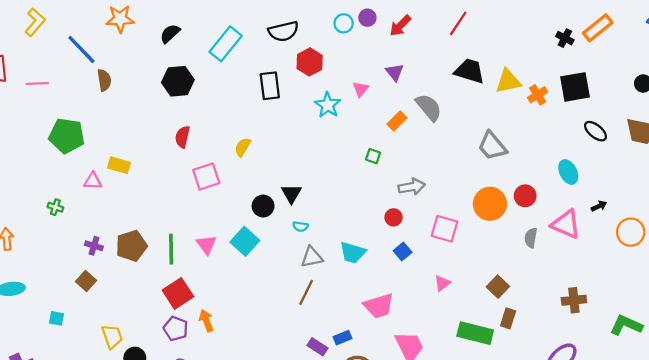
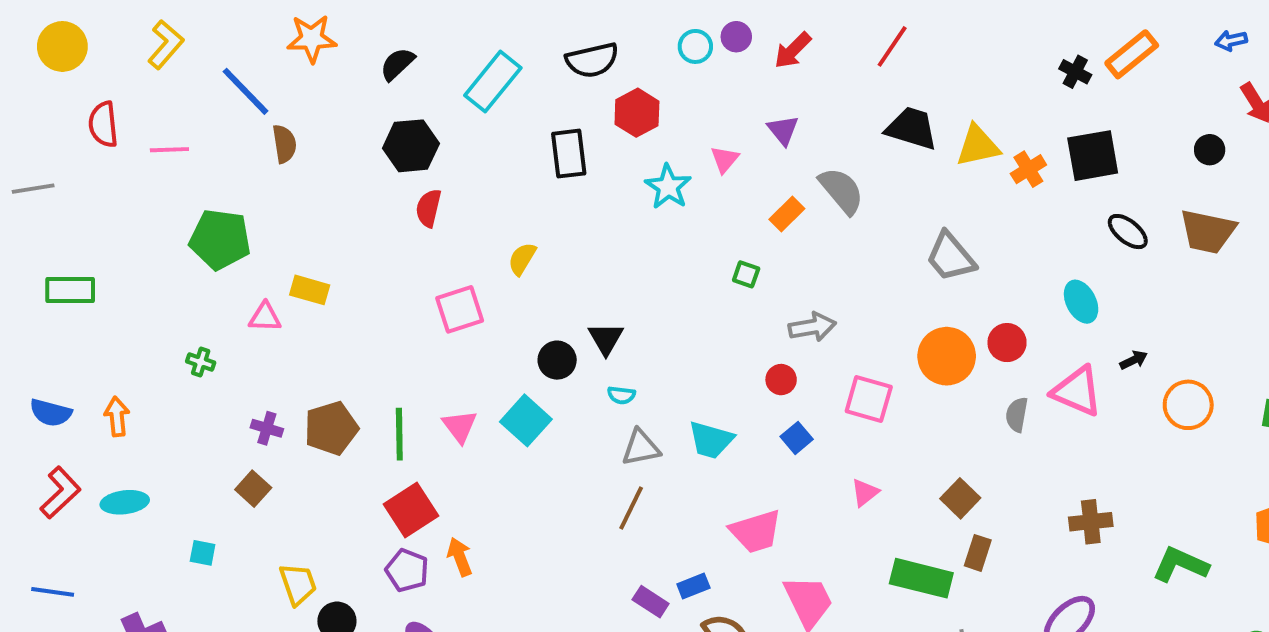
red semicircle: (182, 137) -> (429, 208), moved

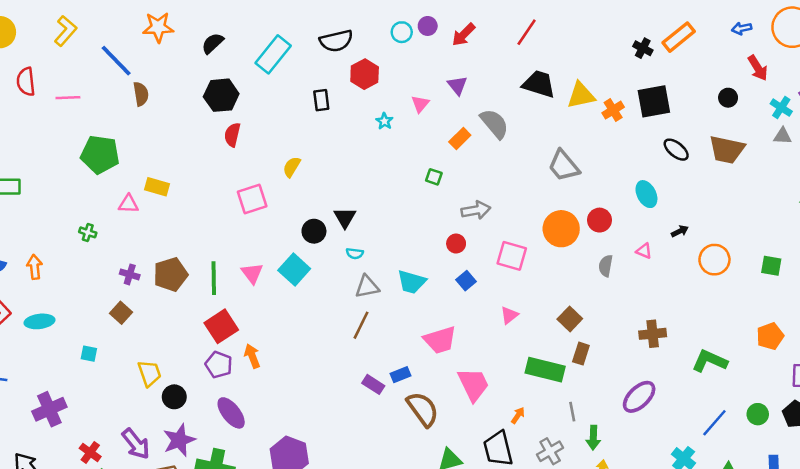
black rectangle: (569, 154) -> (321, 100), size x0.7
cyan star: (668, 187) -> (384, 121), size x0.6
pink triangle: (1077, 391) -> (644, 251), size x0.5

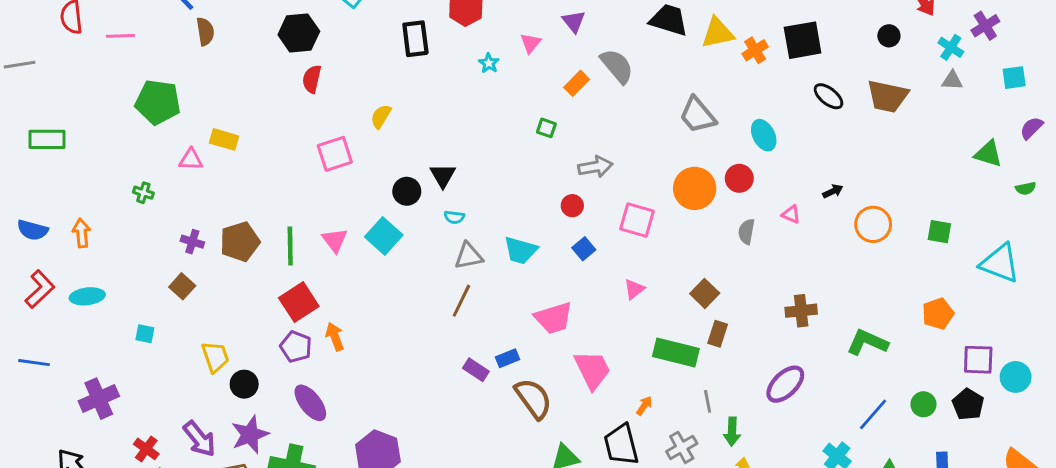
black rectangle: (321, 100) -> (415, 39), size x1.4
cyan ellipse: (646, 194) -> (764, 135), moved

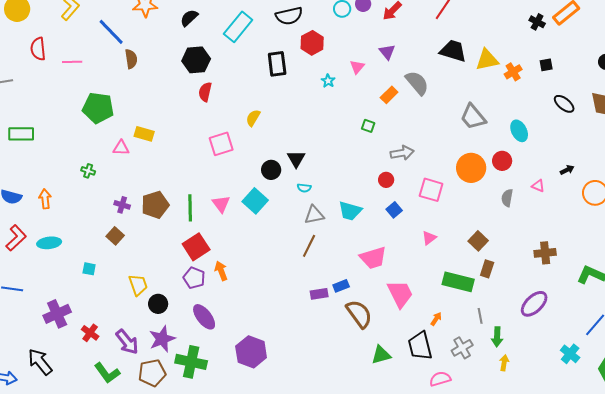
black square: (803, 40) -> (546, 65), size x0.5
purple rectangle: (476, 370) -> (319, 294), turned -42
red cross: (146, 449) -> (90, 333), moved

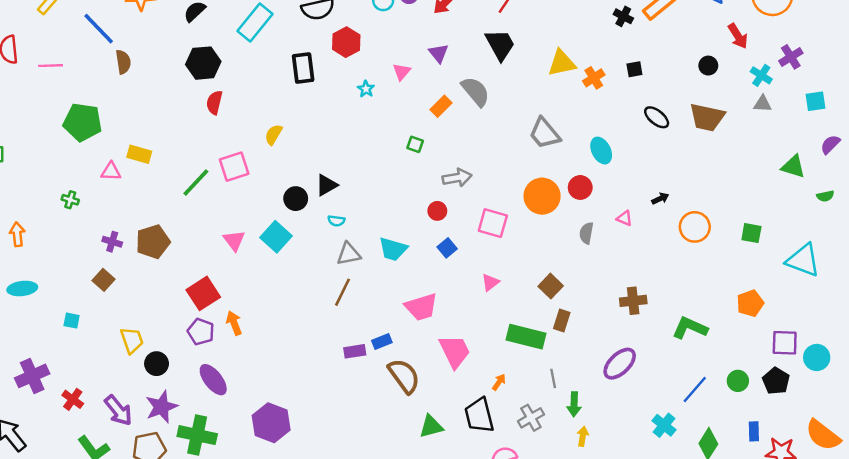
black trapezoid: (453, 51) -> (500, 45), moved, turned 44
black triangle: (296, 159) -> (326, 185), turned 30
green line: (190, 208) -> (196, 183), moved, turned 44

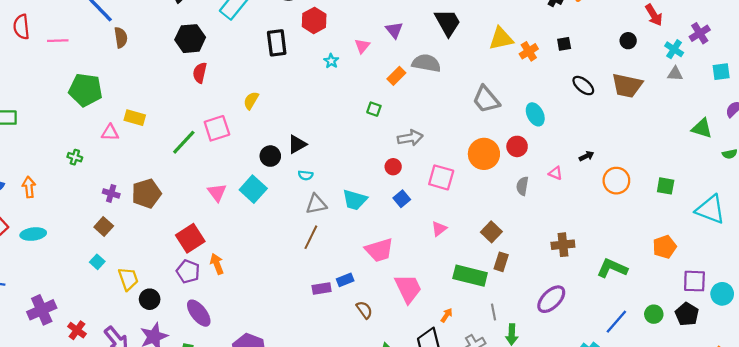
gray semicircle: (476, 91) -> (426, 63), turned -40
cyan square: (72, 321) -> (97, 262), moved, turned 32
brown semicircle: (404, 376) -> (364, 310), size x0.6

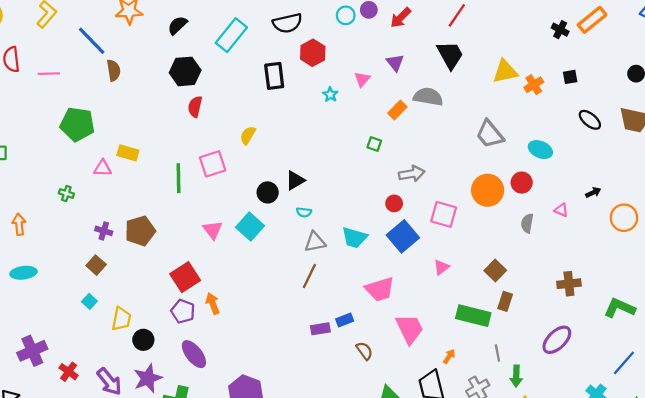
cyan ellipse: (535, 114) -> (540, 150), turned -40
green line: (184, 142) -> (179, 178), turned -44
blue square: (402, 199) -> (403, 236), size x1.8
yellow trapezoid: (128, 279) -> (121, 319), turned 30

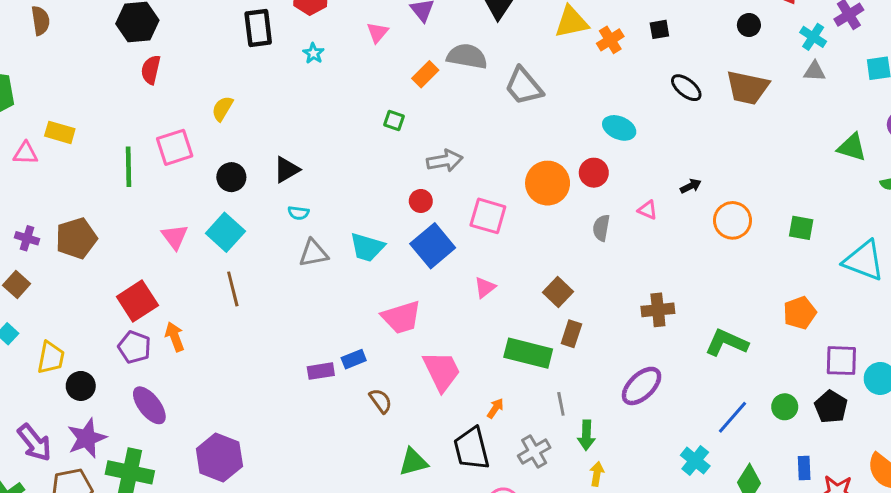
cyan star: (330, 95) -> (313, 53), moved
gray trapezoid: (490, 134) -> (524, 86), moved
black circle: (268, 192) -> (231, 177), moved
brown line: (309, 276) -> (233, 289), moved, turned -40

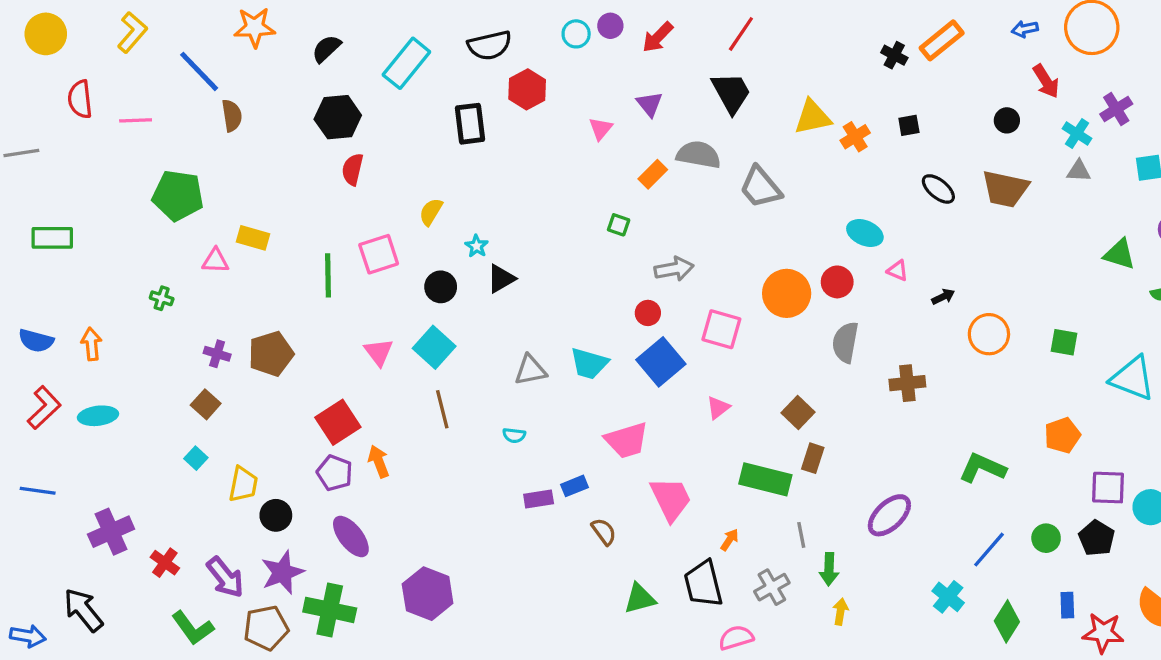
cyan star: (313, 53) -> (477, 246), moved
pink triangle: (647, 210) -> (898, 271), moved
cyan semicircle: (298, 213) -> (514, 435), moved
gray semicircle: (601, 228) -> (845, 342), size x1.4
brown cross: (658, 310) -> (907, 383), moved

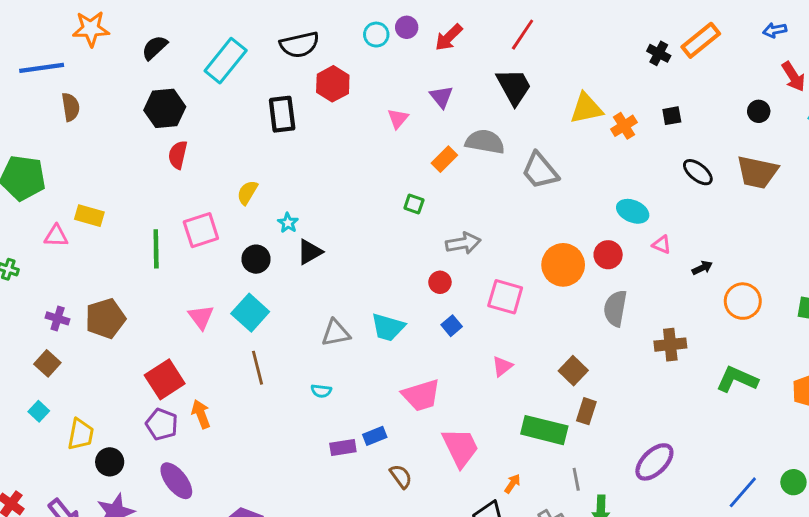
blue line: (199, 71) -> (42, 68), turned -54
blue square: (661, 362) -> (452, 326), size x0.5
green L-shape: (982, 468) -> (737, 379), moved

